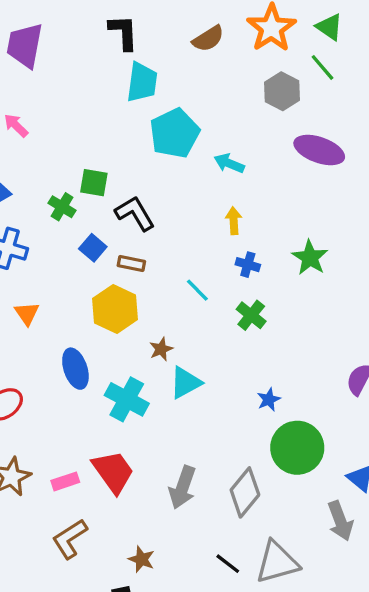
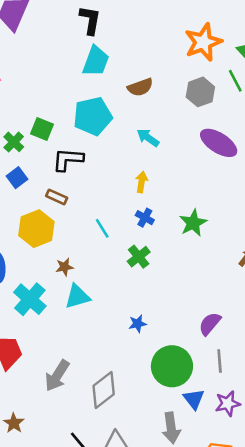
brown semicircle: (208, 39) -> (140, 87), moved
cyan pentagon: (175, 133) -> (93, 116), moved
black L-shape: (135, 213) -> (68, 159), turned -68
blue square: (93, 248) -> (17, 178), moved
green circle: (297, 448) -> (172, 366), moved

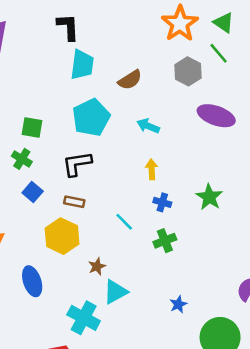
green square: (42, 129) -> (32, 127), moved
green cross: (139, 257) -> (165, 241), turned 30
cyan cross: (30, 299) -> (84, 318), moved

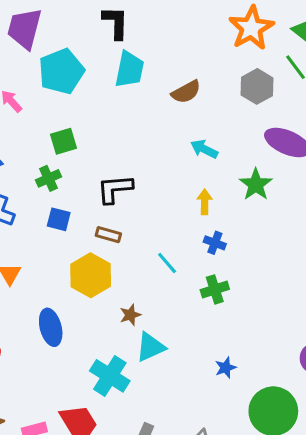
cyan pentagon: (91, 117) -> (61, 71), moved
green square: (32, 127) -> (63, 141), turned -30
green cross: (22, 159) -> (48, 178), turned 30
blue square: (33, 192) -> (59, 219), turned -30
green star: (209, 197) -> (256, 184), moved

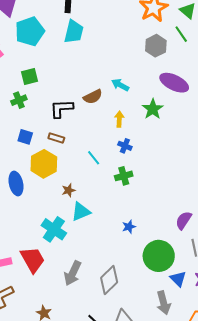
brown semicircle: (186, 92) -> (93, 97), moved
blue square: (59, 219) -> (25, 137), moved
blue ellipse: (51, 327) -> (16, 183), moved

